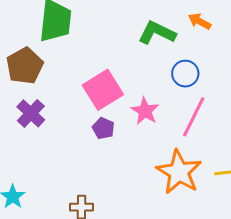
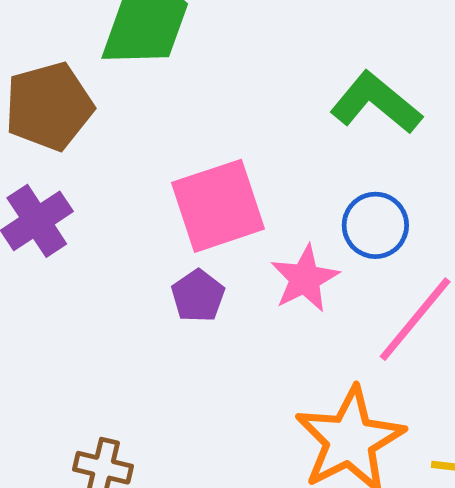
blue circle: (185, 74) -> (375, 225), moved

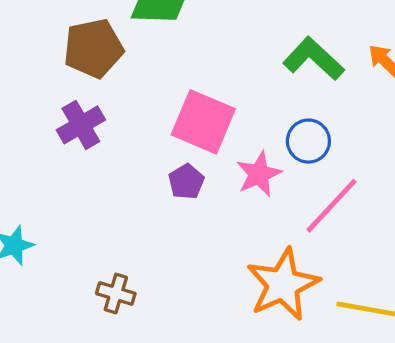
pink square: (218, 206) -> (203, 122), turned 38

